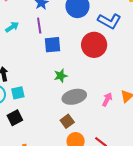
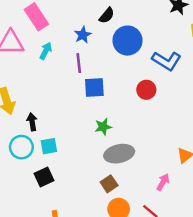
cyan arrow: (12, 27) -> (46, 51), moved, turned -32
red circle: (94, 45) -> (146, 90), size x0.6
pink arrow: (107, 99) -> (163, 182), moved

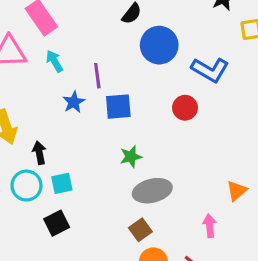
blue star: (83, 35) -> (74, 102), moved
cyan arrow: (46, 51) -> (55, 61), turned -56
pink arrow: (163, 182) -> (210, 226), turned -35

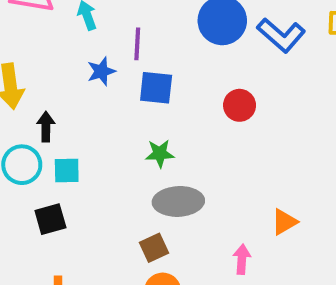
blue L-shape: (210, 70) -> (281, 35), moved

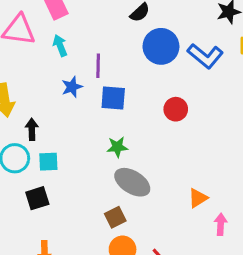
gray ellipse: (178, 201) -> (132, 182), turned 36
orange triangle: (284, 222) -> (198, 198), moved
pink arrow: (242, 259) -> (221, 224), moved

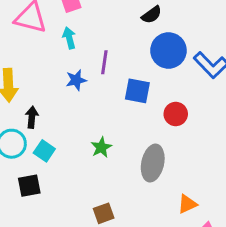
blue square: (113, 98) -> (137, 91), moved
green star: (117, 147) -> (101, 147), moved, turned -30
cyan square: (48, 162) -> (44, 151), turned 30
gray ellipse: (132, 182) -> (153, 163), moved, turned 64

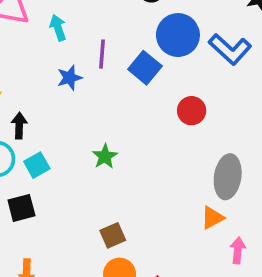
blue square: (137, 91) -> (145, 68), moved, turned 32
cyan square: (44, 151) -> (37, 165), turned 30
gray ellipse: (153, 163) -> (228, 177), moved

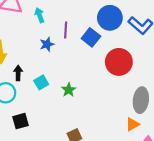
red circle: (192, 111) -> (119, 62), size x1.6
cyan square: (37, 165) -> (41, 82), moved

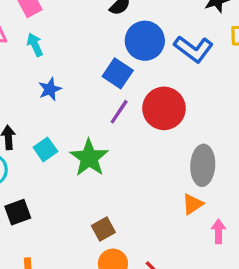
purple line: (66, 30) -> (119, 112), moved, turned 35
green star: (69, 90) -> (89, 158), size x1.6

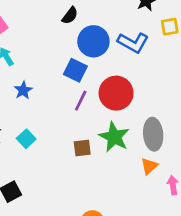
green star: (89, 158) -> (114, 137), moved
brown square: (103, 229) -> (82, 148), moved, turned 30

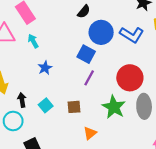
red circle: (116, 93) -> (130, 78), moved
brown square: (82, 148) -> (74, 107), moved
orange triangle: (149, 166) -> (90, 133), moved

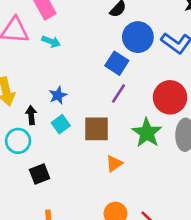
cyan arrow: (33, 41) -> (51, 42), turned 136
blue star: (45, 68) -> (58, 95), moved
brown square: (74, 107) -> (97, 129), size x1.5

